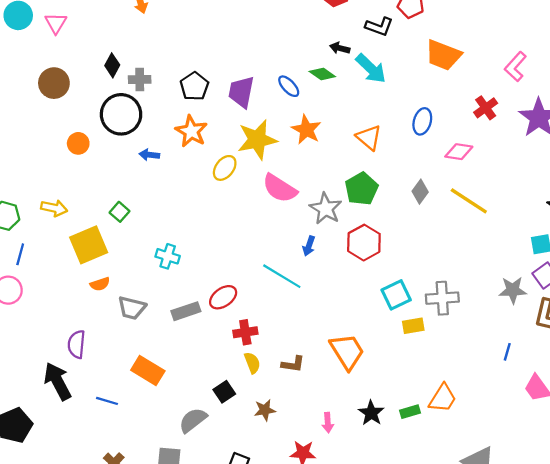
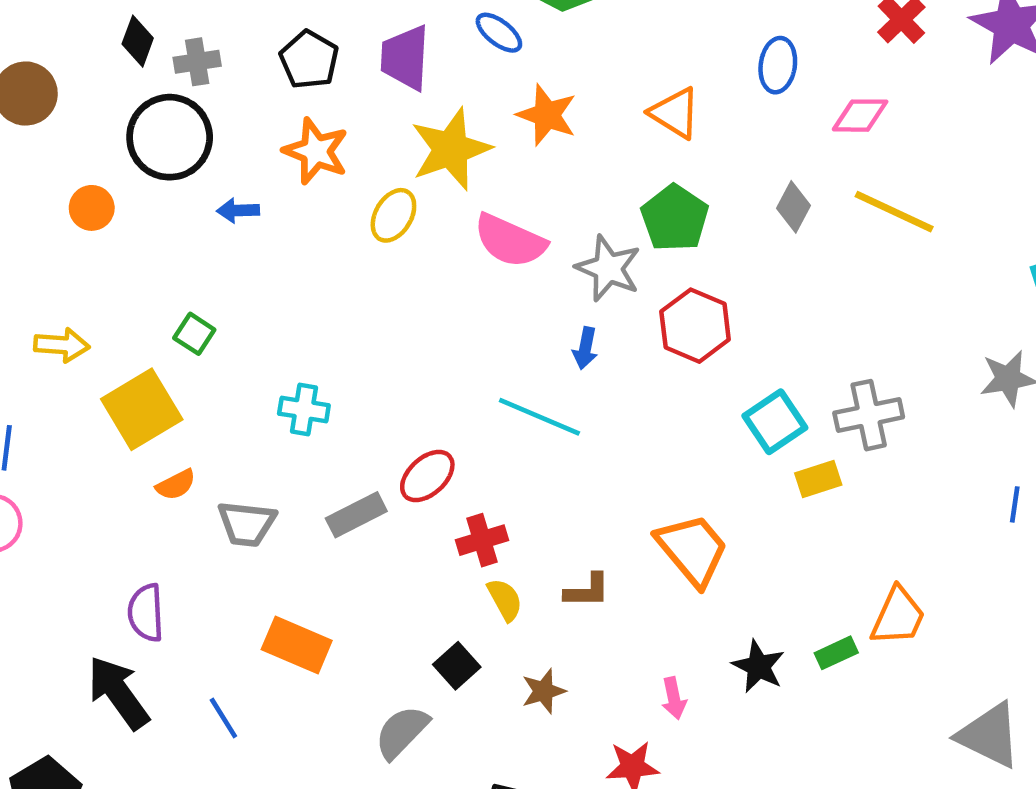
blue line: (107, 401) -> (223, 718), turned 50

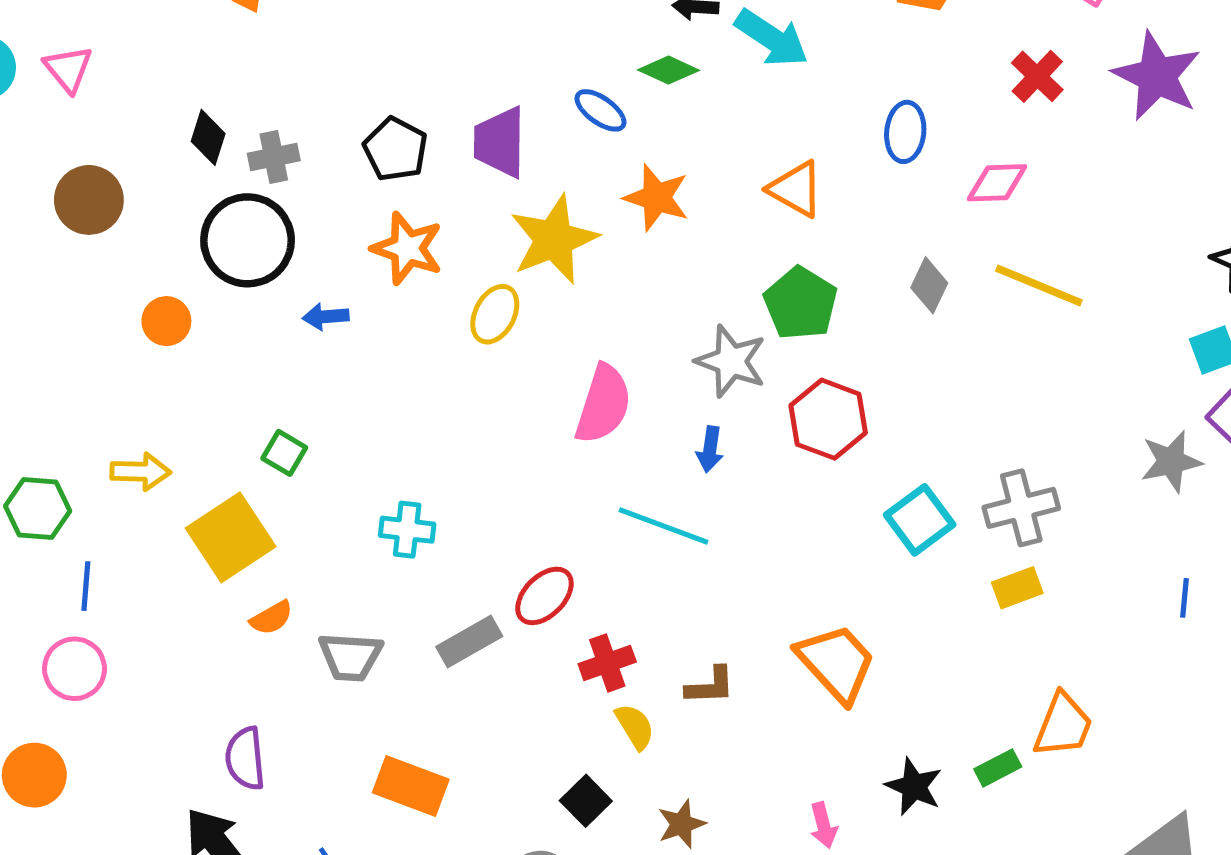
pink semicircle: (510, 241) -> (603, 404), moved, turned -94
yellow rectangle: (818, 479) -> (1017, 588), moved
brown L-shape: (587, 591) -> (710, 686), moved

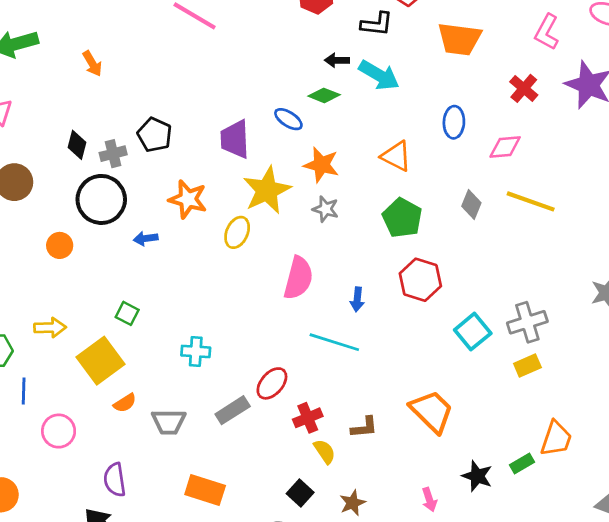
black pentagon: (395, 149) -> (155, 135), moved
gray star: (731, 361) -> (326, 209), moved, size x0.7
pink circle: (74, 669) -> (59, 431), moved

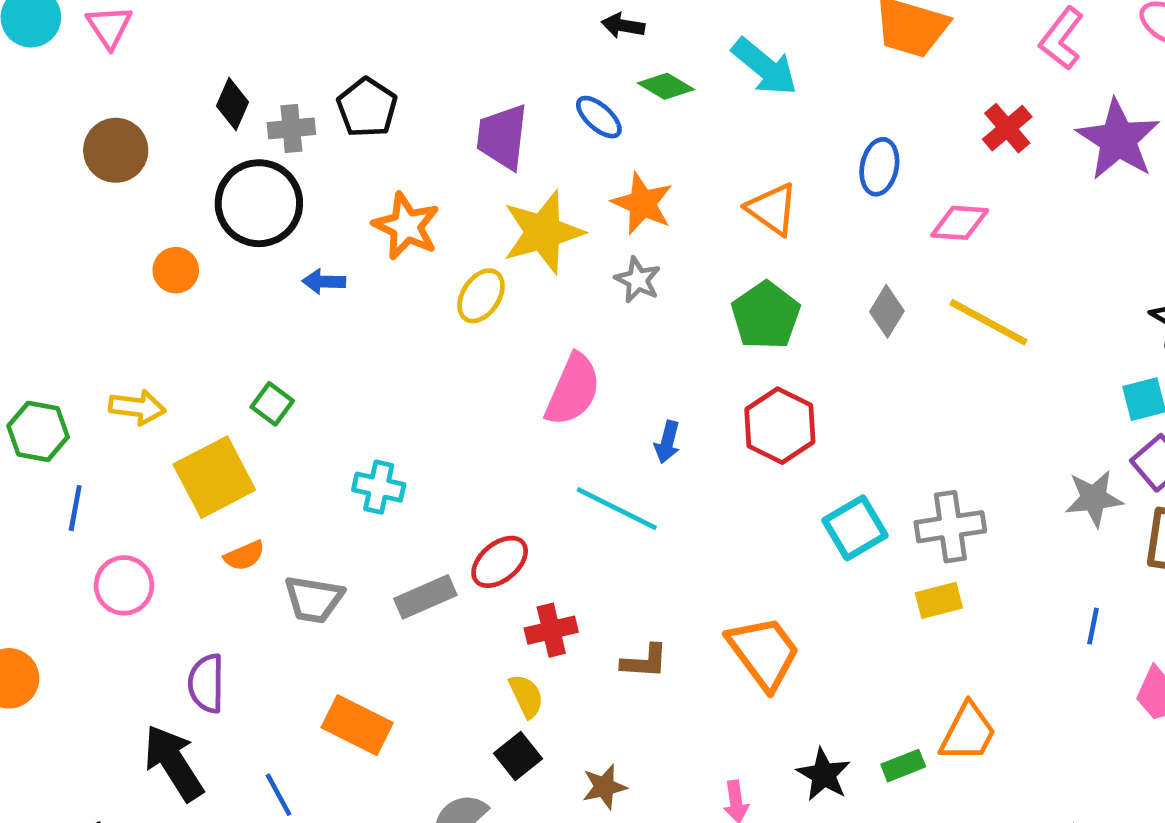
black arrow: (337, 60) -> (623, 26), moved
yellow semicircle: (325, 451) -> (526, 696), moved

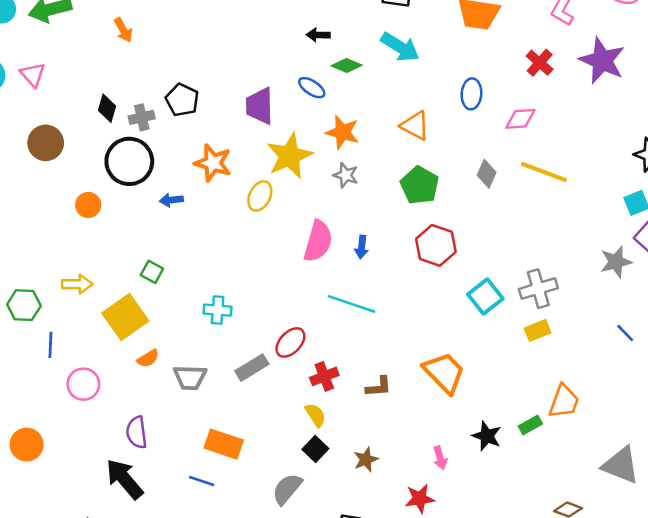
blue arrow: (667, 442) -> (362, 247), moved
blue line: (1093, 626) -> (625, 333), turned -48
blue line: (279, 795) -> (202, 481), moved, turned -35

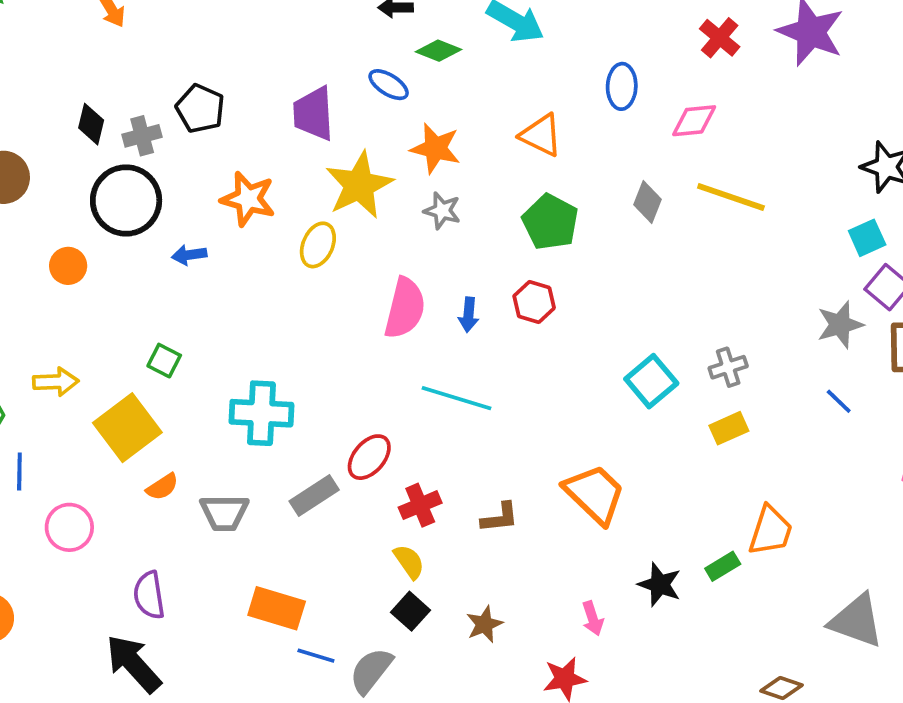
red hexagon: (436, 245) -> (534, 302), moved, size x0.7
gray cross: (538, 289) -> (728, 367), size x0.7
cyan cross: (218, 310) -> (261, 413), size x1.5
blue line: (625, 333) -> (839, 401), moved
blue line: (202, 481) -> (316, 656), moved

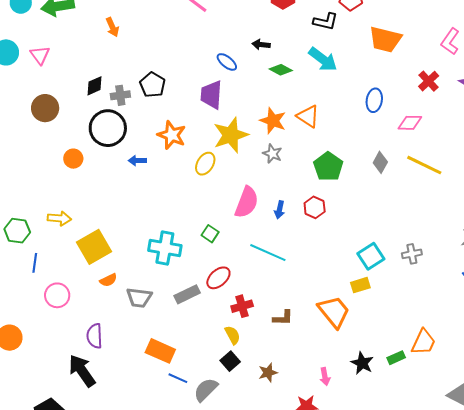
blue ellipse: (389, 85) -> (227, 62), moved
black diamond: (91, 124) -> (94, 86), turned 45
orange triangle: (541, 135) -> (308, 116), moved
green square: (164, 361) -> (210, 234), moved
yellow rectangle: (729, 428) -> (360, 285), moved

